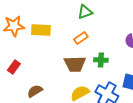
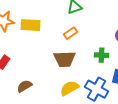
green cross: (101, 60) -> (102, 55), moved

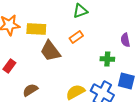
brown trapezoid: (64, 59) -> (50, 51), moved, turned 55

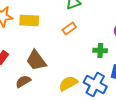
brown trapezoid: (50, 51) -> (36, 60), moved

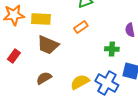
brown trapezoid: (36, 60) -> (48, 45), moved, turned -30
brown semicircle: (23, 81) -> (44, 78), moved

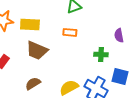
orange rectangle: (81, 27) -> (70, 32), turned 40

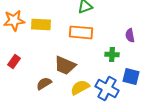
orange rectangle: (70, 32) -> (81, 32), size x1.6
brown trapezoid: (37, 50) -> (65, 65), moved

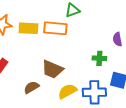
orange rectangle: (81, 32) -> (55, 28), moved
blue cross: (107, 88) -> (94, 92), turned -30

